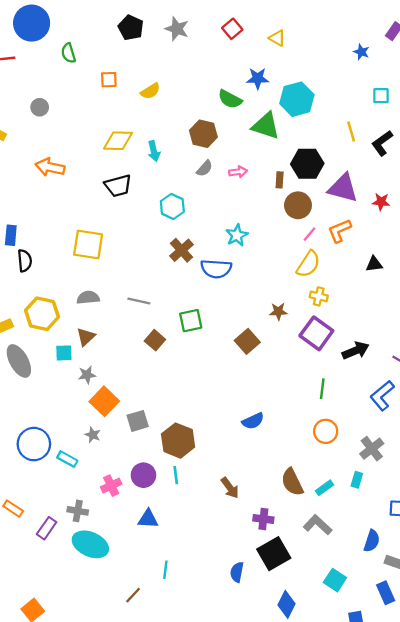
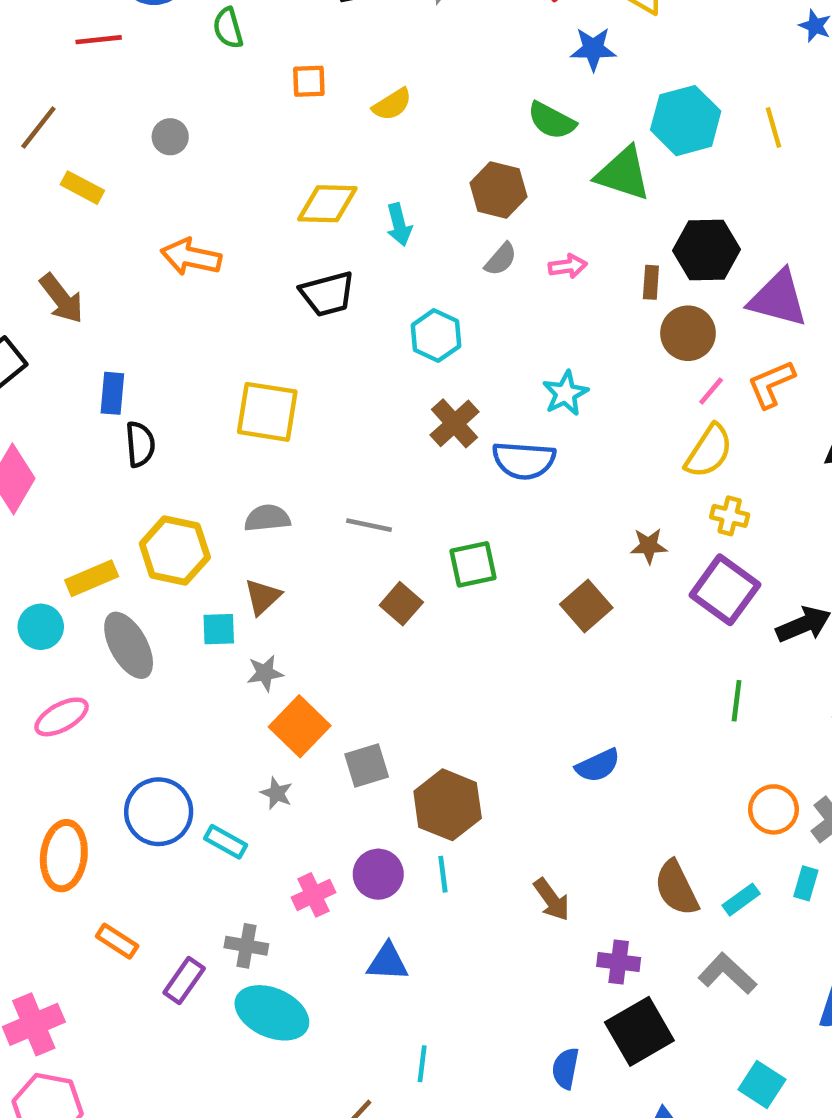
blue star: (258, 78) -> (593, 49), moved
yellow line: (351, 131) -> (774, 127), moved
orange circle: (326, 431) -> (774, 809), moved

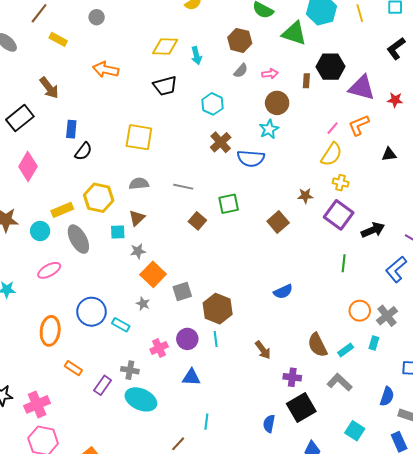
brown circle: (688, 333) -> (277, 103), moved
black semicircle: (140, 444) -> (83, 151), turned 42

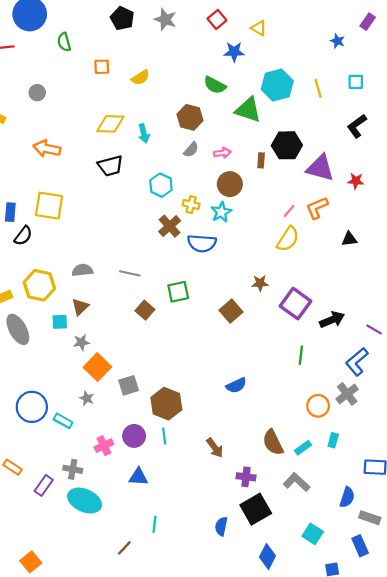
yellow square: (139, 137) -> (49, 206), moved
yellow cross: (341, 183) -> (191, 205), moved
gray cross: (387, 316) -> (347, 394), moved

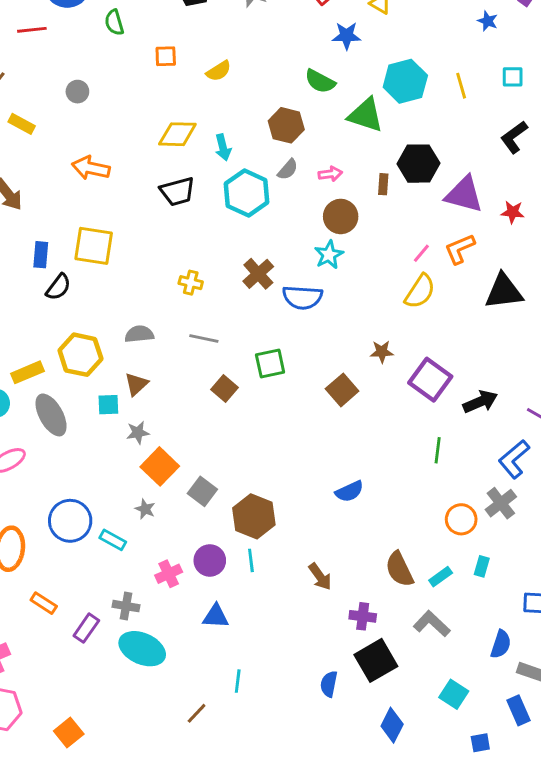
cyan hexagon: (161, 185) -> (247, 193), moved, size x1.4
yellow cross: (191, 205) -> (191, 283), moved
black triangle: (349, 239) -> (504, 291), size x1.8
gray square: (129, 385) -> (202, 491), turned -36

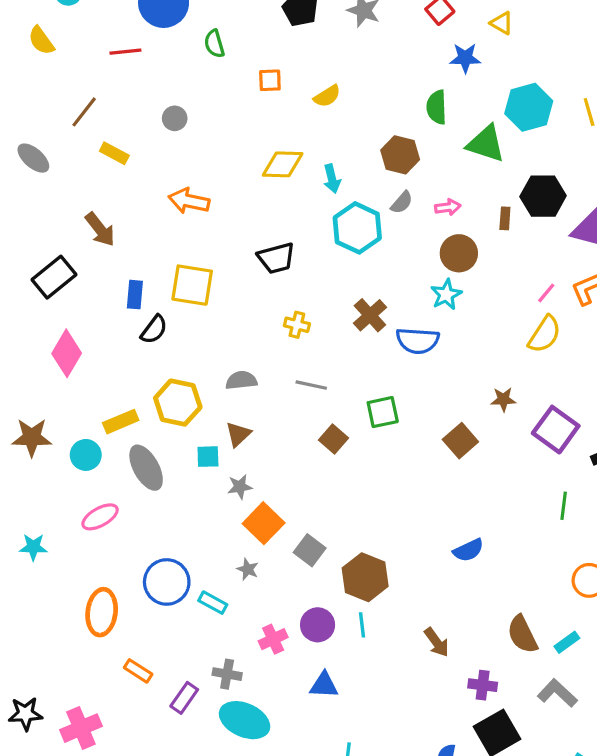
green semicircle: (320, 81) -> (437, 107), turned 60
black trapezoid: (177, 192) -> (276, 258), moved

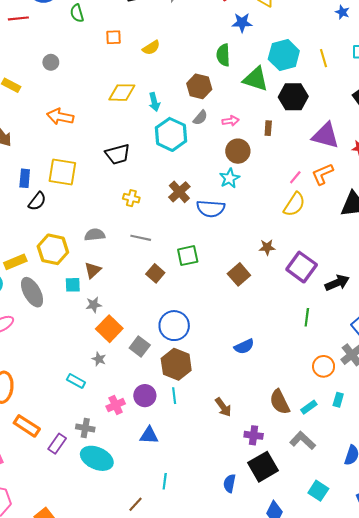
black hexagon: (543, 196) -> (293, 97), moved
blue circle: (167, 582) -> (174, 326), moved
orange rectangle: (138, 671) -> (27, 426), size x1.4

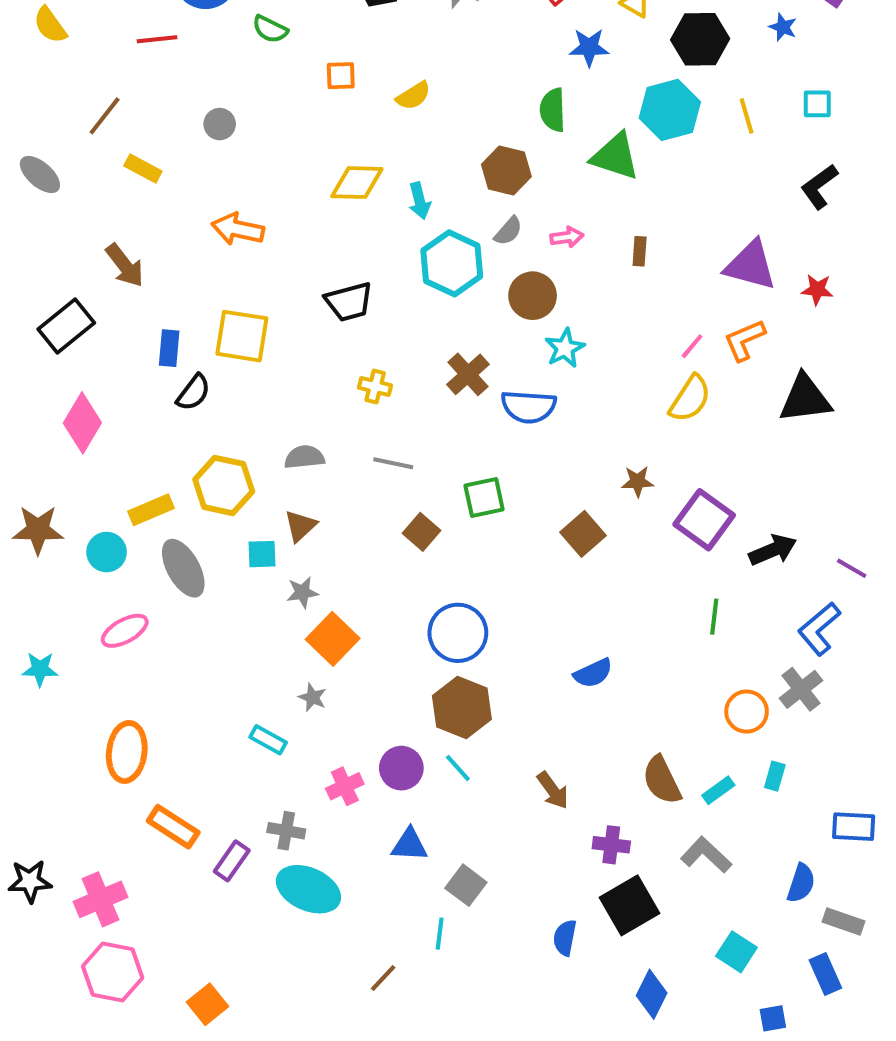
green semicircle: (77, 13) -> (270, 29), turned -48
black hexagon: (293, 97) -> (700, 39), moved
brown circle: (238, 151) -> (533, 296), moved
gray square: (140, 346) -> (466, 885), moved
cyan line: (174, 396) -> (458, 768), turned -35

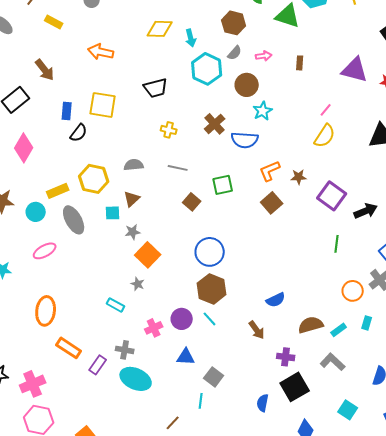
orange L-shape: (745, 340) -> (270, 171), moved
blue semicircle: (593, 673) -> (276, 300), moved
brown semicircle: (662, 780) -> (311, 325), turned 100

